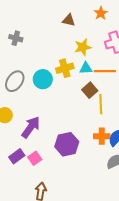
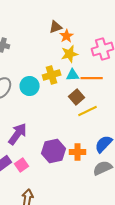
orange star: (101, 13) -> (67, 36), moved
brown triangle: (69, 20) -> (56, 27), turned -32
yellow line: (101, 104) -> (88, 111), turned 66
orange cross: (102, 136) -> (78, 152), moved

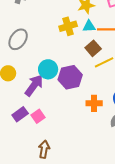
cyan circle: (30, 86) -> (48, 69), moved
purple hexagon: (54, 151) -> (70, 77), moved

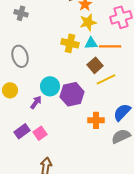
yellow cross: (68, 26) -> (70, 43), turned 30
gray ellipse: (18, 39) -> (20, 56), turned -50
purple arrow: (34, 85) -> (36, 102), size x0.6

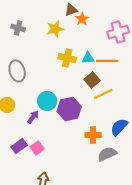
yellow star: (88, 22) -> (55, 29), moved
gray semicircle: (121, 136) -> (107, 154), moved

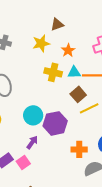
orange star: (82, 19) -> (68, 50), moved
purple arrow: (33, 117) -> (32, 142), moved

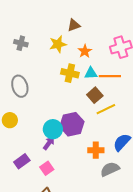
cyan circle: (33, 115) -> (53, 129), moved
pink square: (23, 162) -> (47, 168), moved

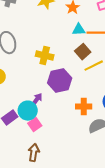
yellow cross: (70, 73) -> (45, 56), moved
cyan circle: (53, 129) -> (28, 111), moved

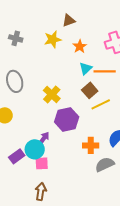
cyan triangle: (79, 30) -> (86, 68), turned -40
yellow cross: (45, 56) -> (52, 94), turned 30
pink square: (35, 125) -> (42, 163), turned 32

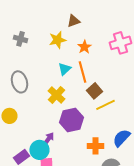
cyan triangle: (86, 68) -> (64, 69), moved
orange line: (105, 71) -> (82, 72), moved, turned 75

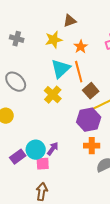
cyan triangle: (64, 69) -> (61, 69), size x1.5
gray ellipse: (19, 82) -> (16, 82), turned -30
purple hexagon: (71, 120) -> (89, 120), moved
purple arrow: (48, 139) -> (53, 149), moved

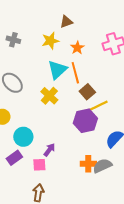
orange cross: (92, 146) -> (88, 164), moved
cyan circle: (36, 150) -> (23, 137), moved

